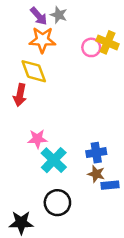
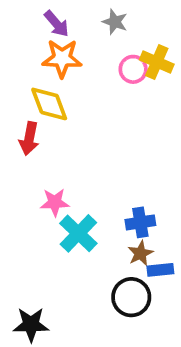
gray star: (59, 15) -> (115, 22), moved
brown star: (96, 174) -> (140, 253), turned 30
black circle: (57, 203) -> (131, 297), moved

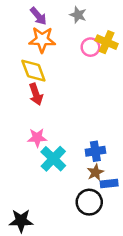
red arrow: (29, 139) -> (36, 94), moved, turned -30

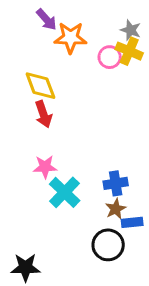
gray star: (78, 15) -> (131, 30), moved
orange star: (42, 40) -> (71, 38), moved

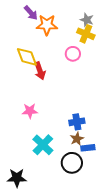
pink circle: (110, 57) -> (73, 54), moved
red arrow: (43, 114) -> (40, 71), moved
cyan cross: (65, 192) -> (43, 145), moved

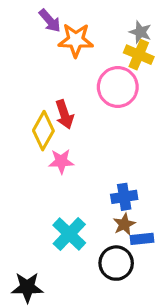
pink circle: (73, 54) -> (118, 87), size x1.6
yellow diamond: (27, 57) -> (43, 131), moved, turned 50
pink star: (30, 111) -> (61, 161), moved

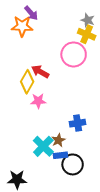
orange star: (76, 40) -> (22, 26), moved
red arrow: (64, 114) -> (40, 72), turned 138
brown star: (124, 224) -> (58, 140), moved
blue rectangle: (142, 239) -> (60, 155), moved

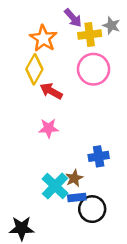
purple arrow: (31, 13) -> (73, 18), moved
orange star: (22, 26) -> (43, 38), moved, turned 30
yellow cross: (87, 34) -> (90, 35), moved, turned -30
yellow diamond: (27, 82) -> (34, 69), moved

